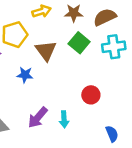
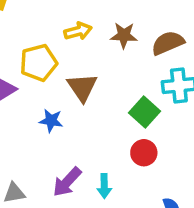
green square: (79, 43) -> (145, 112), moved

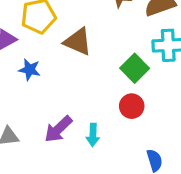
brown triangle: (82, 87) -> (78, 42), turned -36
blue star: (51, 121) -> (30, 70), moved

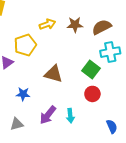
brown triangle: (78, 42) -> (53, 74), moved
blue star: (30, 70) -> (23, 94), moved

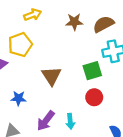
yellow arrow: (47, 24) -> (33, 15), moved
green square: (91, 70) -> (92, 71), turned 36
brown triangle: (53, 74) -> (51, 76), turned 42

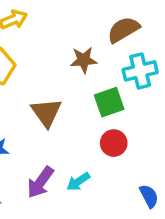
brown star: (74, 22) -> (84, 60), moved
cyan arrow: (70, 121) -> (78, 182), turned 64

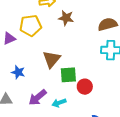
brown star: (84, 60) -> (66, 18), moved
green square: (109, 102) -> (68, 75), moved

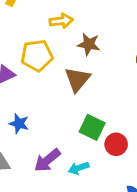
brown triangle: (52, 59) -> (77, 79), moved
green square: (68, 75) -> (92, 127), turned 30

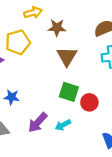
brown triangle: (77, 79) -> (67, 56), moved

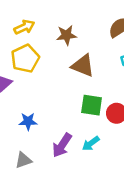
yellow arrow: (33, 13) -> (24, 27), moved
brown triangle: (67, 56) -> (83, 66), turned -30

